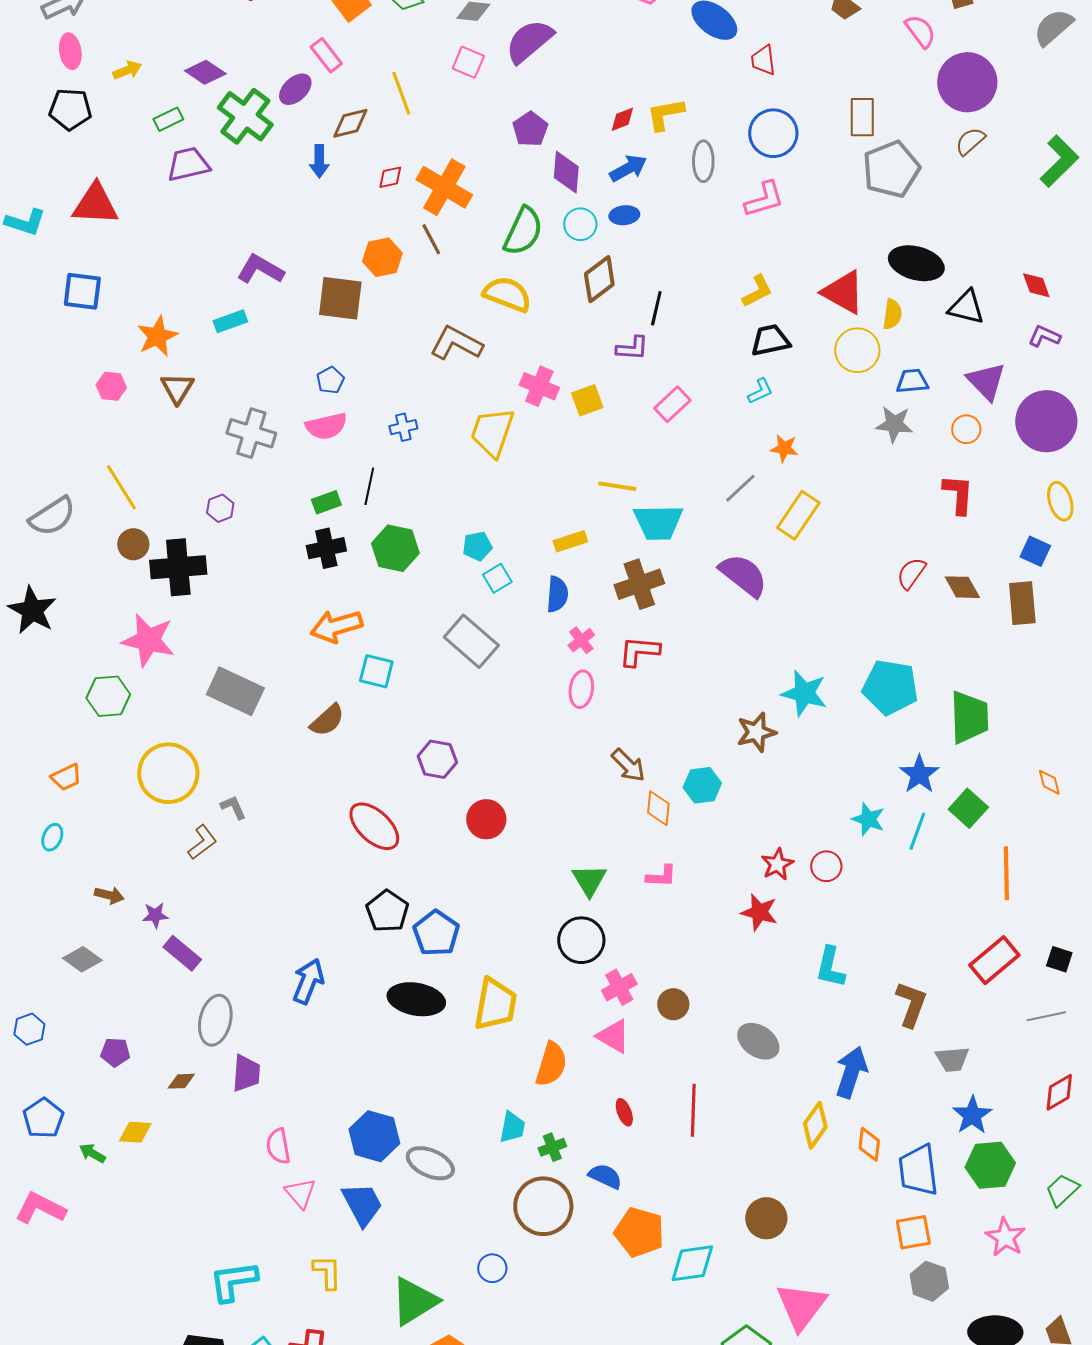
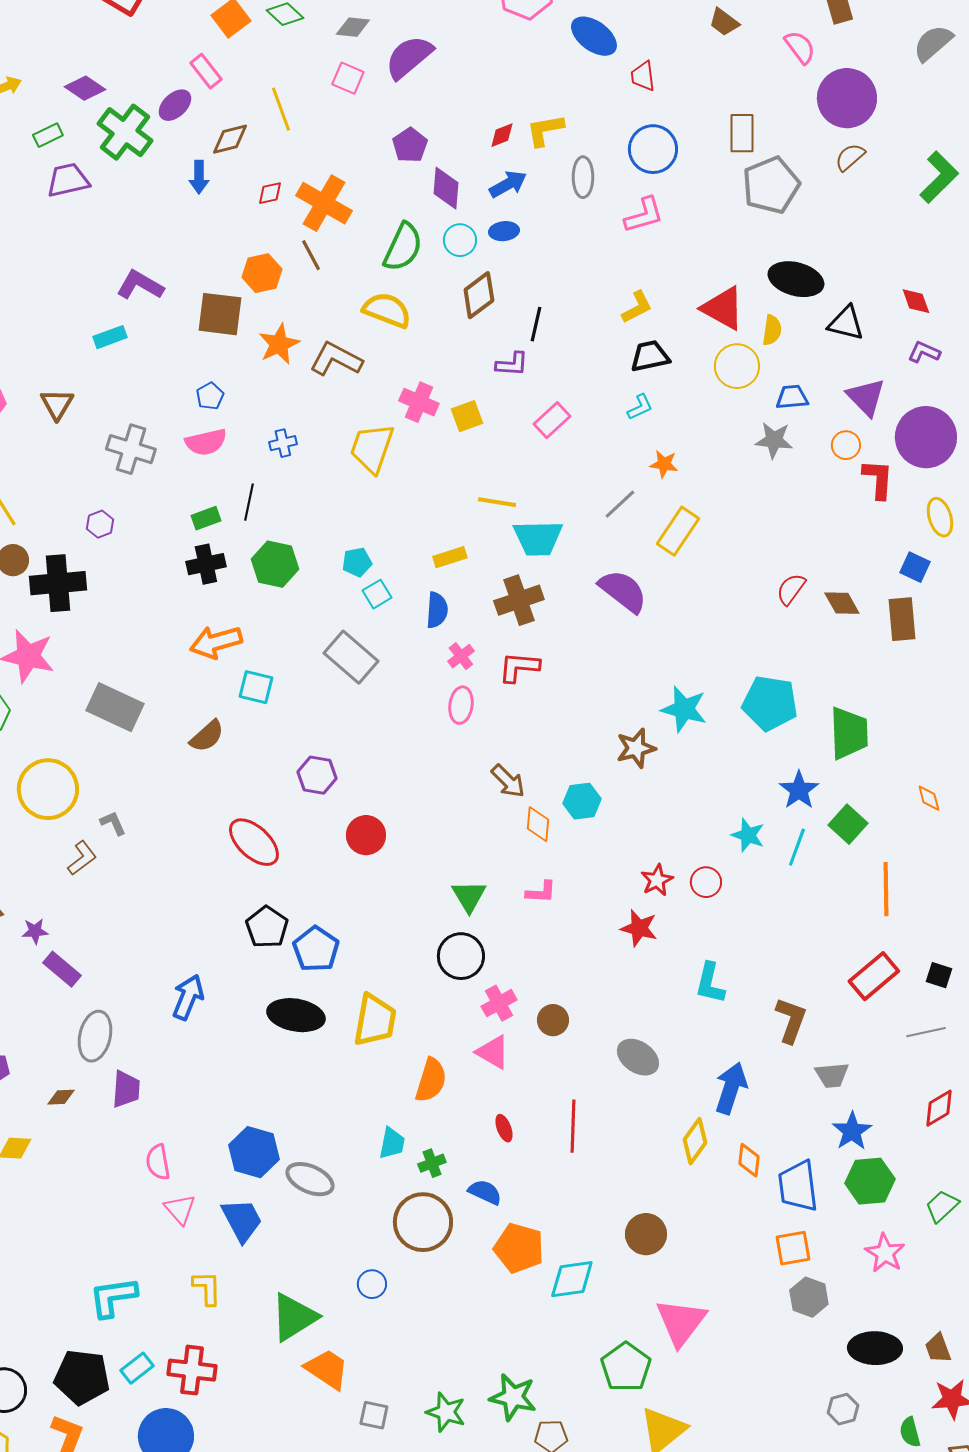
orange star: (157, 336) -> (279, 344), moved
red L-shape: (958, 494) -> (878, 479), moved

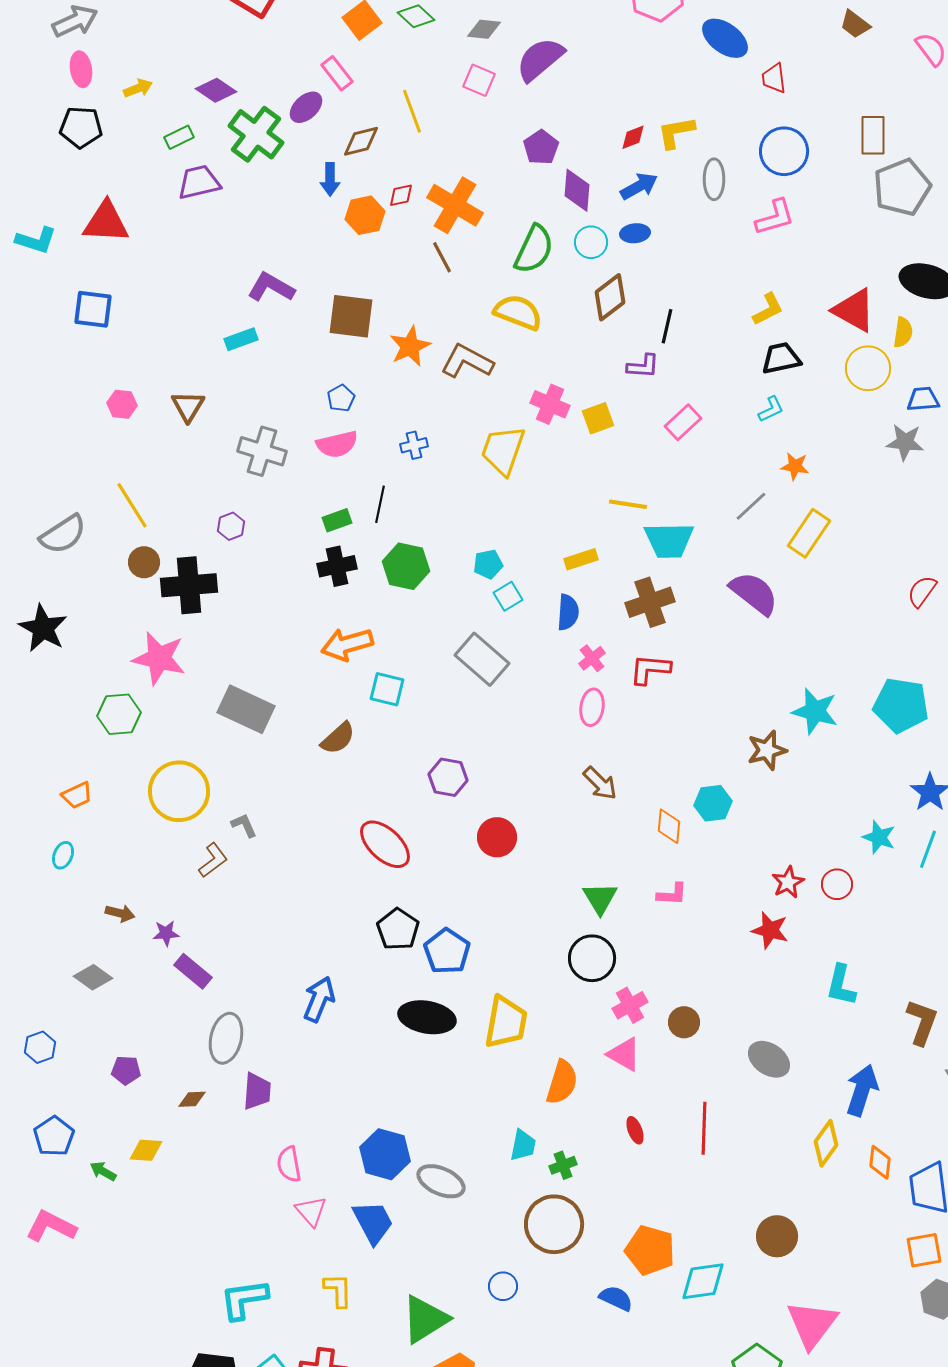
orange hexagon: (262, 273) -> (365, 215), moved
brown arrow: (508, 781) -> (600, 783), moved
blue semicircle: (485, 1192) -> (616, 1298), moved

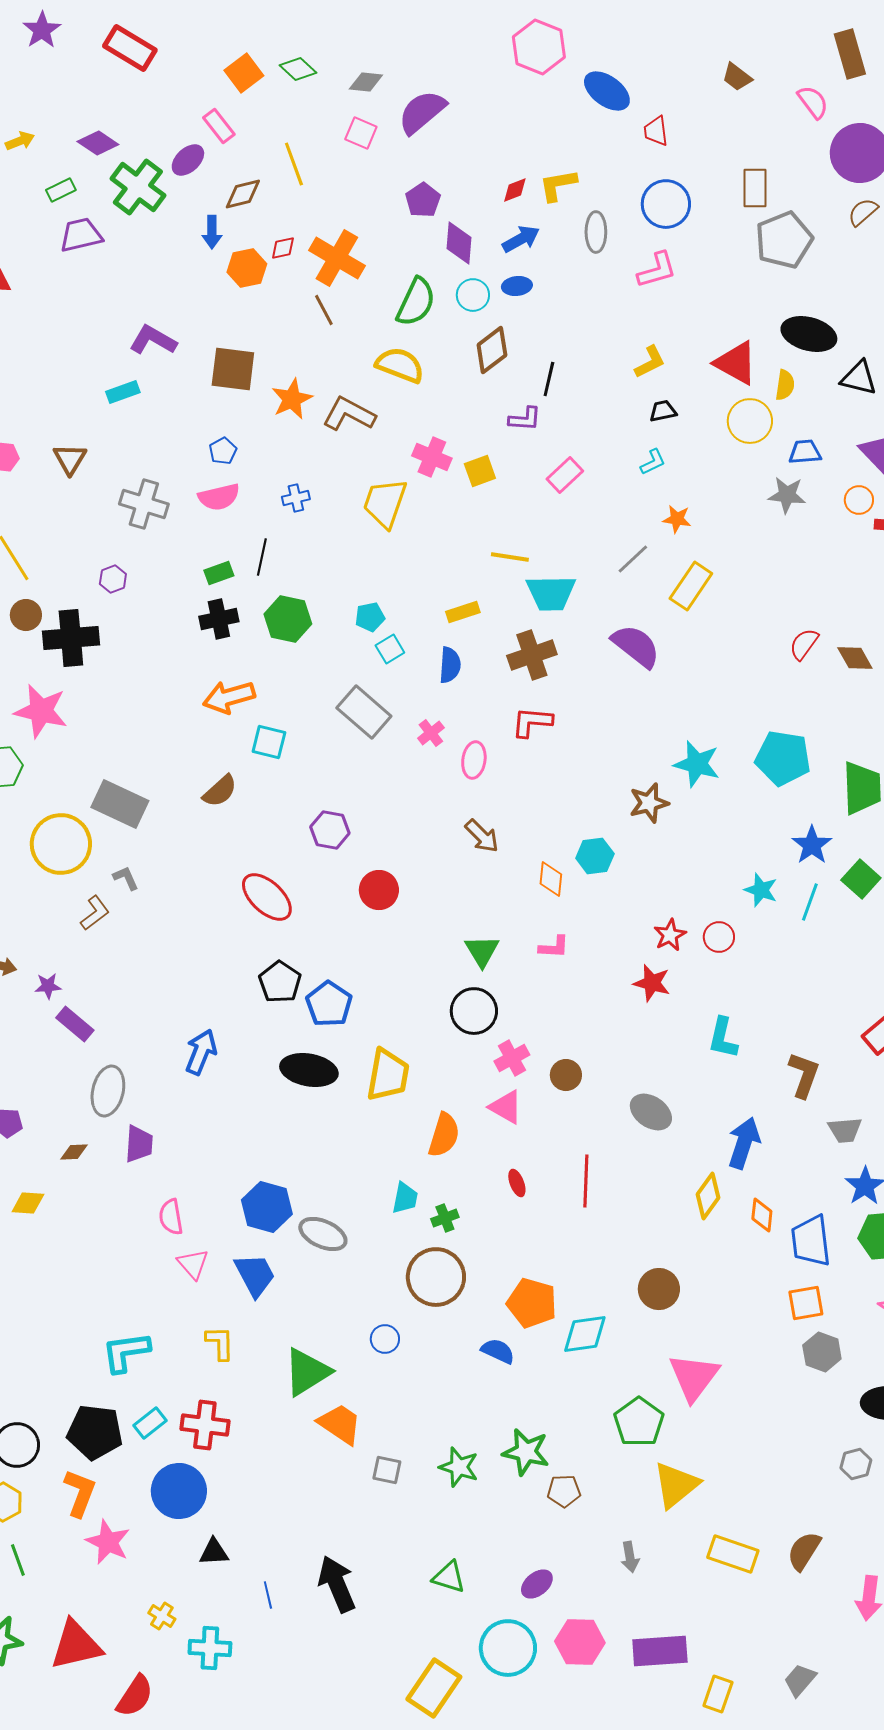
black trapezoid: (781, 358) -> (663, 411), size x0.7
pink cross: (592, 658) -> (431, 733), moved
gray rectangle: (246, 709) -> (120, 804), moved

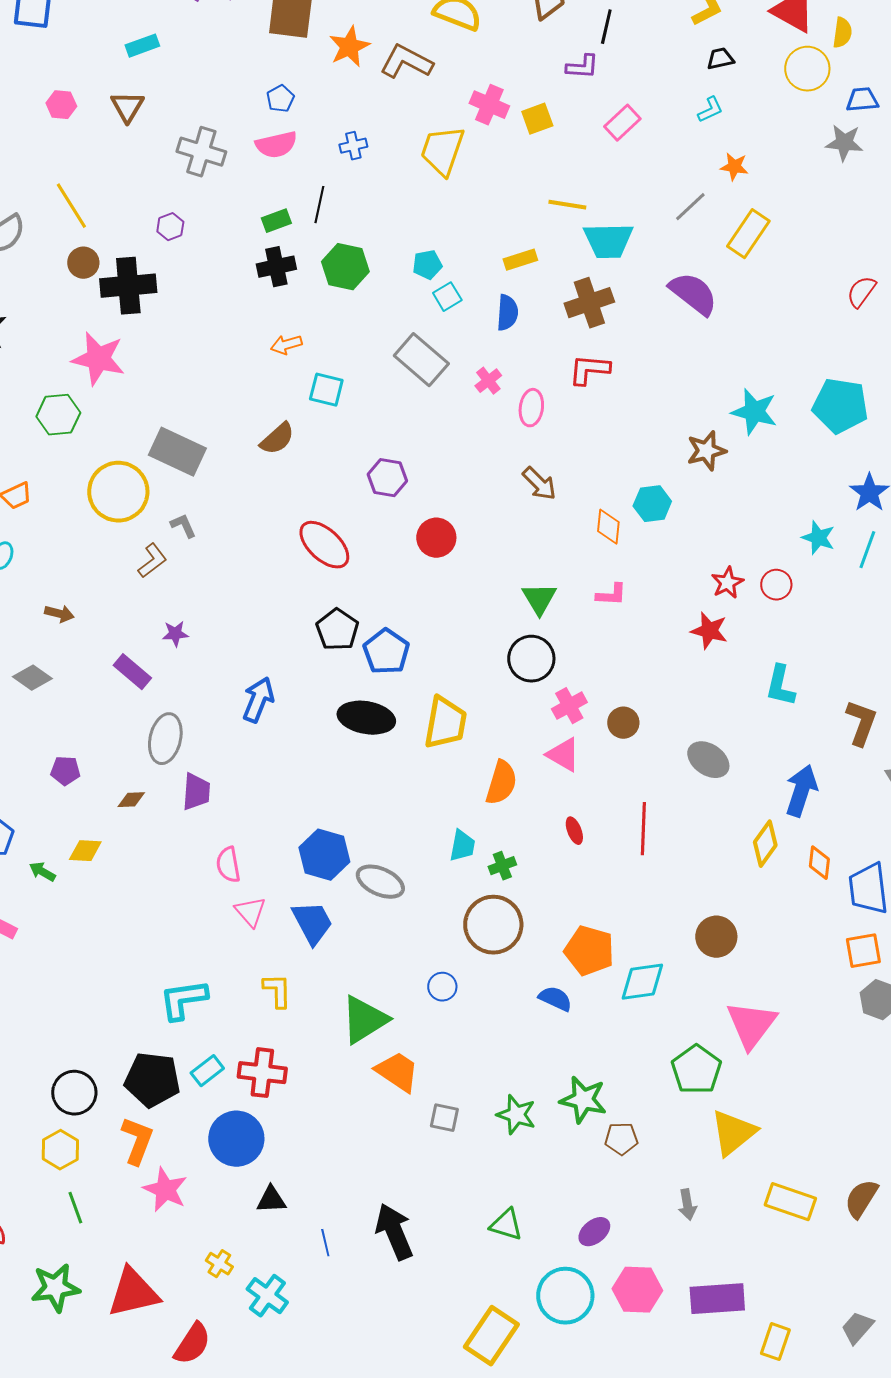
cyan rectangle: (123, 392) -> (142, 46), moved
orange arrow: (229, 697) -> (286, 345), size x0.6
purple star: (48, 986) -> (175, 634), moved
cyan cross: (210, 1648) -> (267, 1296), turned 33

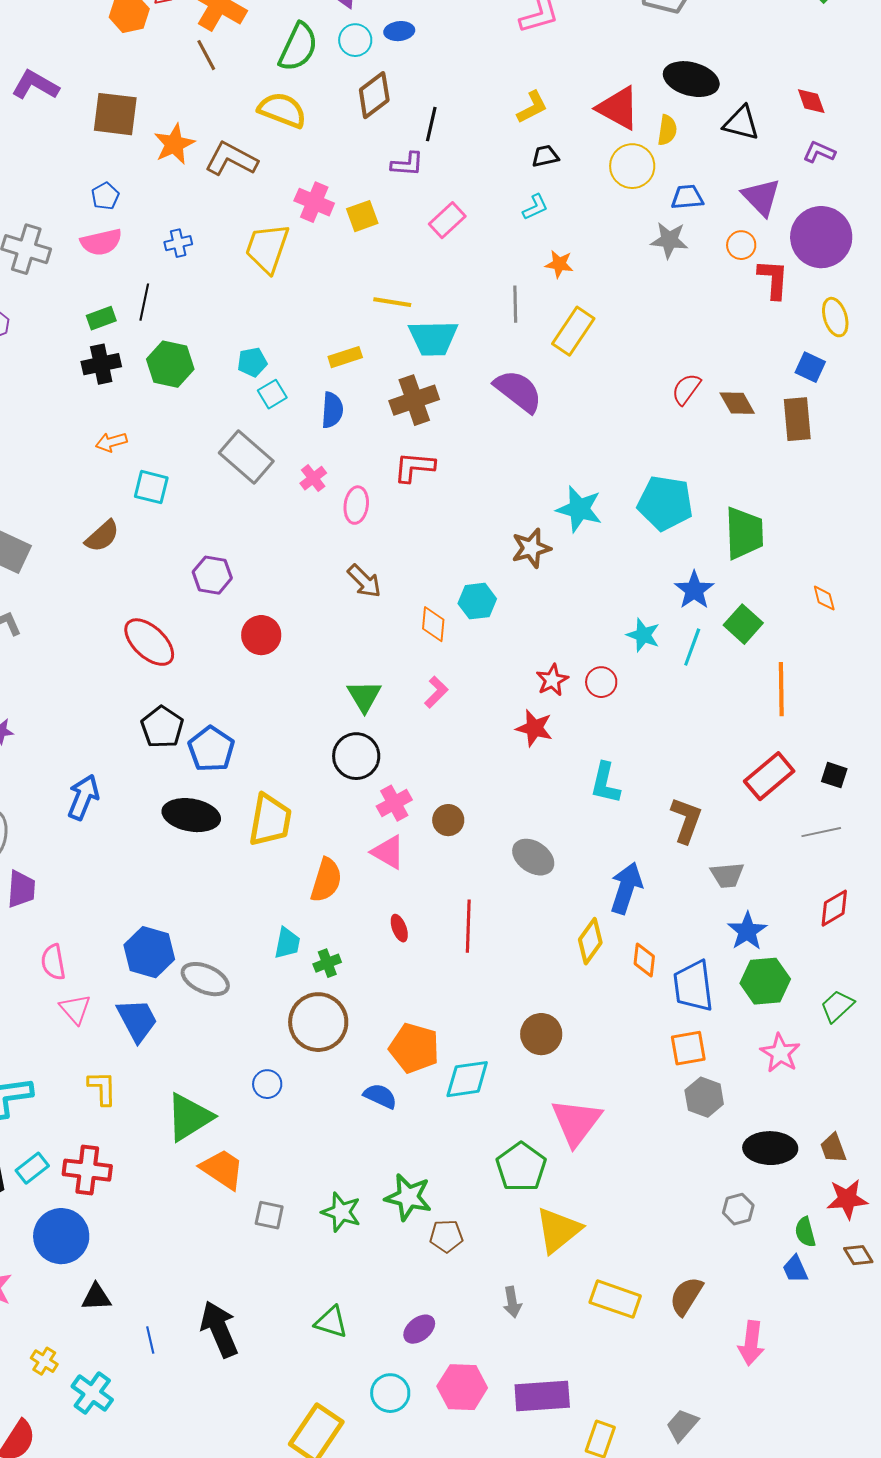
gray line: (690, 207) -> (515, 304), turned -48
pink L-shape: (611, 595) -> (436, 692), turned -48
cyan circle: (565, 1296) -> (390, 1393), size x0.7

